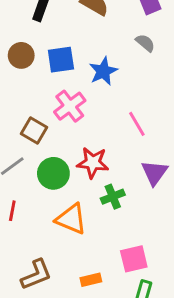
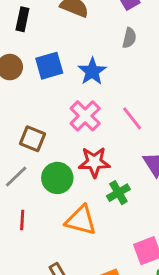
gray semicircle: (145, 43) -> (129, 38), turned 72
pink cross: (70, 106) -> (85, 116), moved

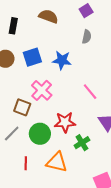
blue star: (92, 71) -> (62, 60), turned -30
pink cross: (85, 116) -> (42, 90), moved
red line: (22, 220) -> (26, 163), moved

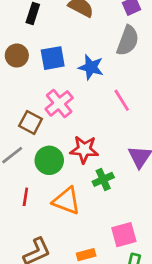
gray semicircle: (87, 37) -> (128, 41), size x1.6
pink line: (90, 92) -> (122, 100), moved

